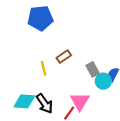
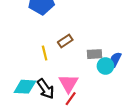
gray rectangle: (93, 69) -> (95, 54), turned -64
pink triangle: (80, 101) -> (68, 83), moved

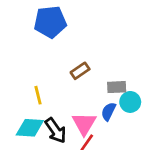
yellow line: (45, 53) -> (38, 95), moved
blue semicircle: (115, 59) -> (109, 111), moved

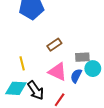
pink triangle: (84, 124) -> (57, 72), moved, turned -36

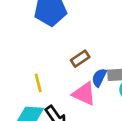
blue semicircle: (76, 76) -> (99, 78), moved

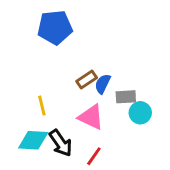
blue semicircle: (99, 78) -> (103, 84), moved

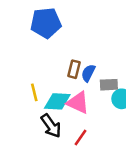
brown rectangle: (87, 79) -> (74, 69), turned -42
cyan diamond: (33, 140) -> (57, 101), moved

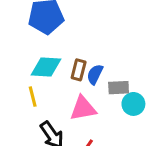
cyan diamond: (57, 101) -> (46, 67), moved
pink triangle: (78, 103) -> (83, 108), turned -35

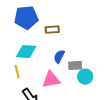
brown rectangle: (79, 70) -> (52, 30), moved, turned 72

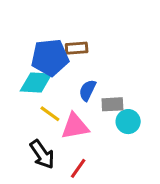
blue pentagon: (26, 18) -> (50, 58), moved
yellow line: (17, 72) -> (50, 114), moved, turned -40

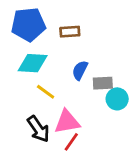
blue pentagon: (50, 58) -> (28, 24), moved
pink triangle: (75, 126) -> (67, 122), moved

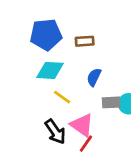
gray rectangle: (103, 83) -> (111, 102), moved
pink triangle: (67, 122) -> (82, 125), turned 45

